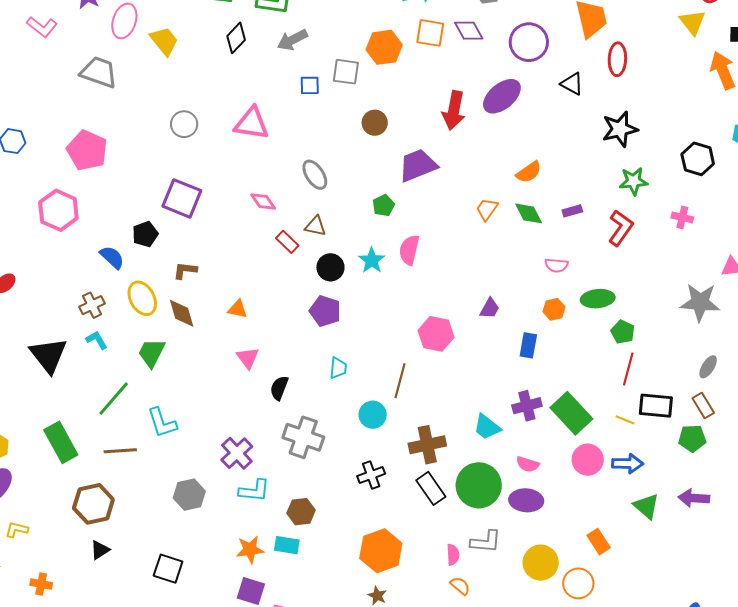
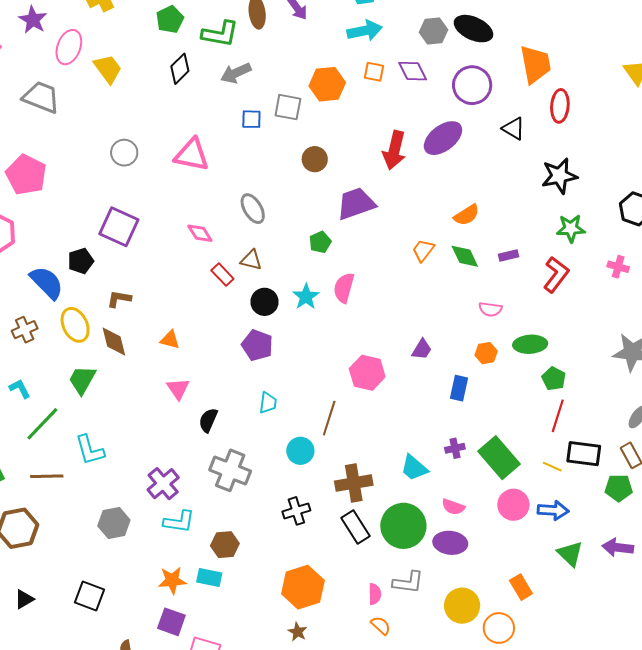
orange square: (430, 33) -> (374, 72), size x0.7
blue semicircle: (112, 257) -> (47, 283), size x1.4
cyan L-shape: (97, 340) -> (20, 389), moved
purple cross: (527, 406) -> (455, 448), size x0.7
black triangle: (100, 550) -> (24, 599), moved

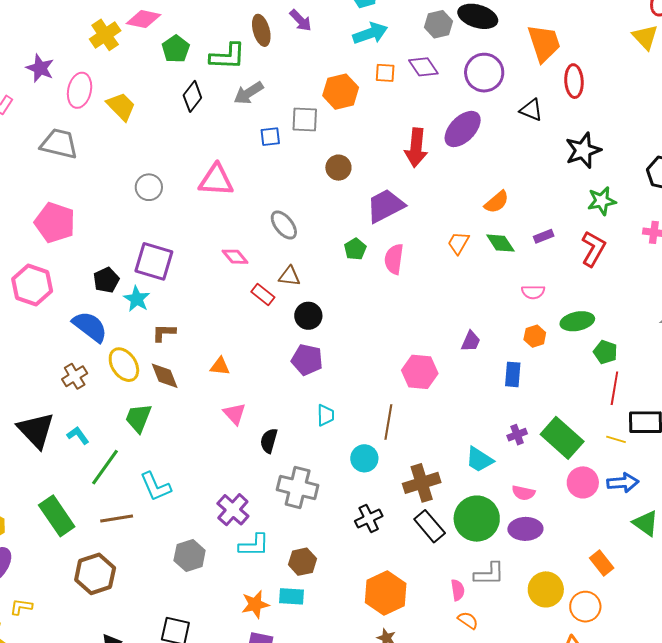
black pentagon: (81, 261) -> (106, 280), moved
pink semicircle: (344, 288) -> (394, 259), moved
cyan star: (306, 297) -> (137, 299), moved

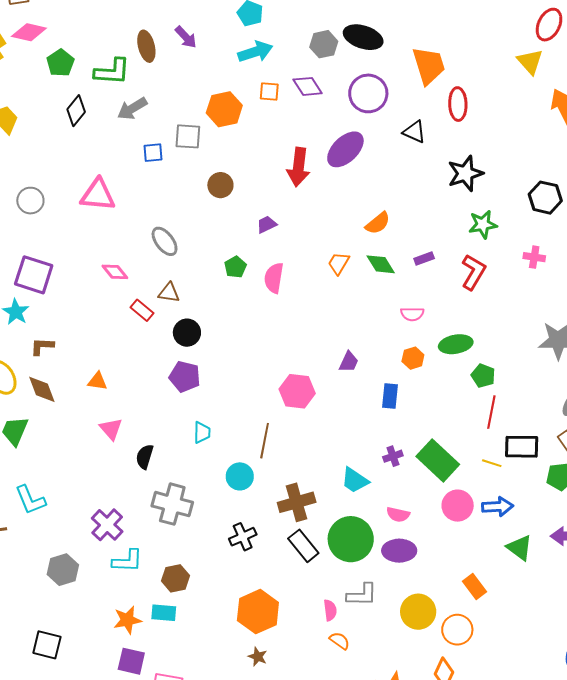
purple trapezoid: (385, 206) -> (267, 224), size x0.5

